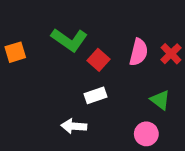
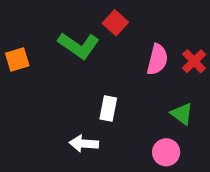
red square: (99, 60) -> (115, 23), moved
white rectangle: (95, 95) -> (108, 109), turned -60

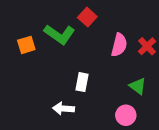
orange square: (17, 60) -> (26, 45), moved

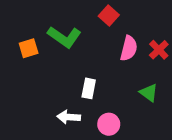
red square: (87, 17) -> (109, 15), moved
pink circle: (126, 115) -> (109, 124), moved

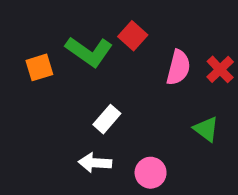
red square: (109, 15) -> (133, 36), moved
white rectangle: (89, 88) -> (107, 119), moved, turned 30

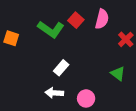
orange square: (39, 67) -> (11, 38), moved, turned 35
pink semicircle: (178, 67) -> (102, 19), moved

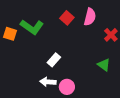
green L-shape: (51, 29) -> (32, 27), moved
pink circle: (86, 98) -> (67, 87), moved

